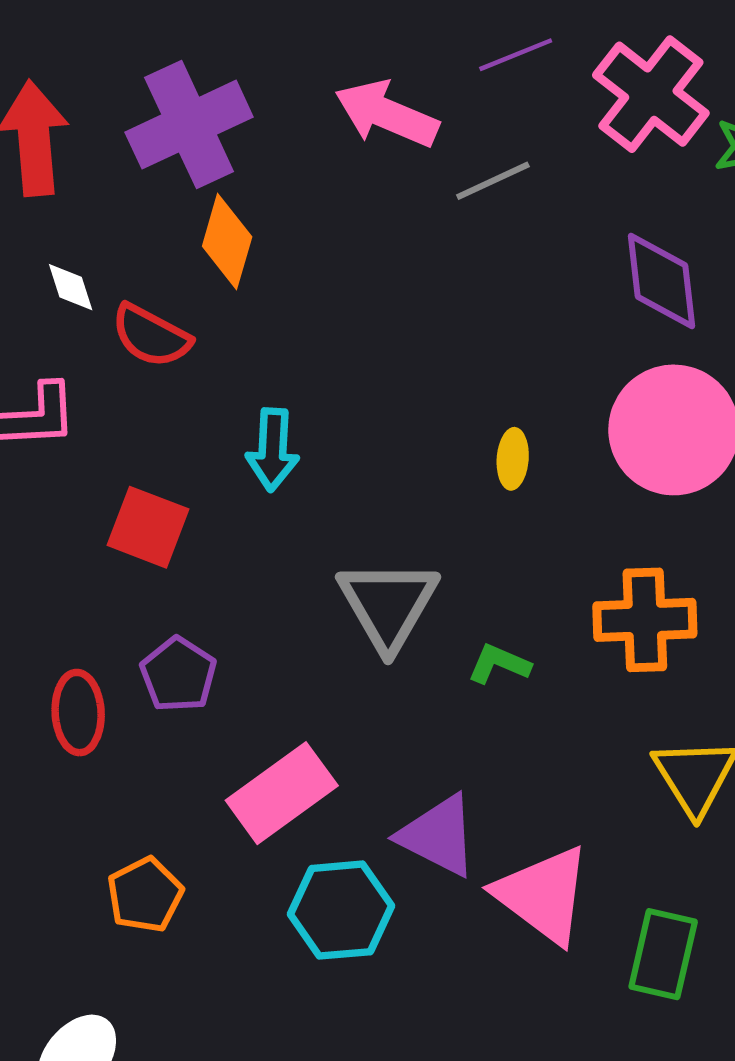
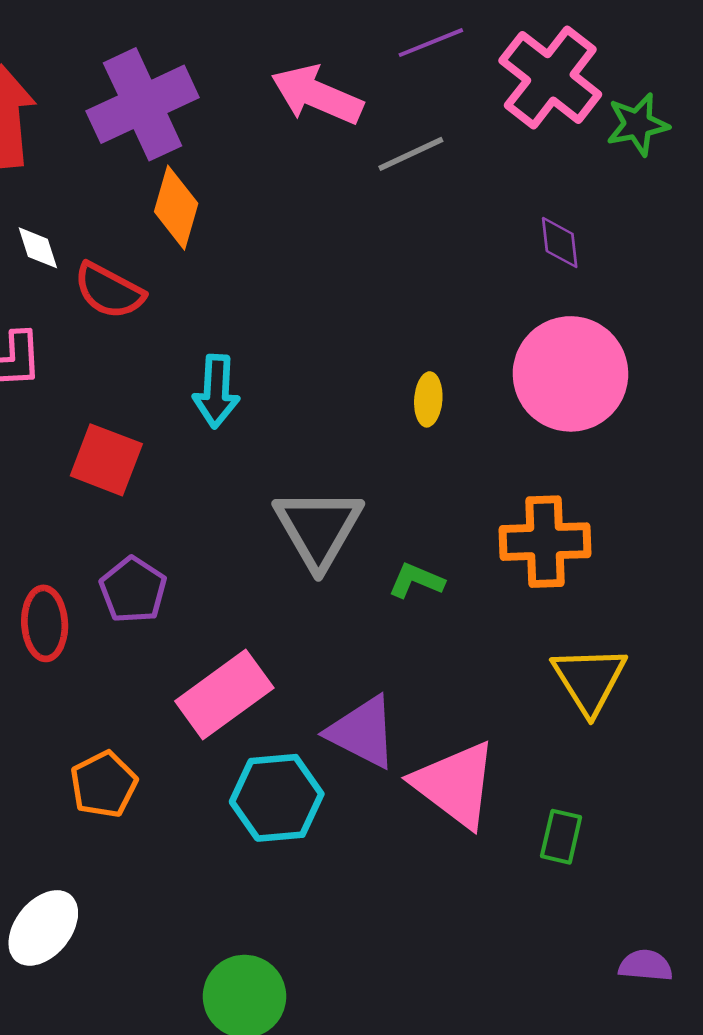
purple diamond: (662, 281) -> (560, 242), size x0.6
green rectangle: (663, 954) -> (561, 837), size x0.7

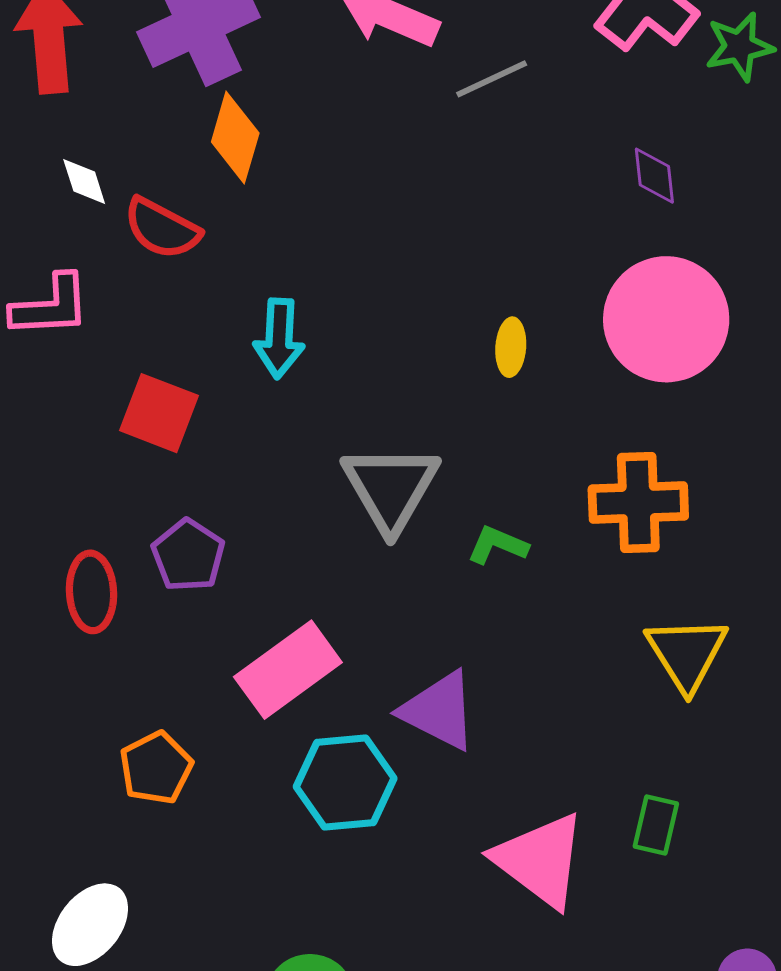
pink triangle: (455, 784) -> (540, 860), moved

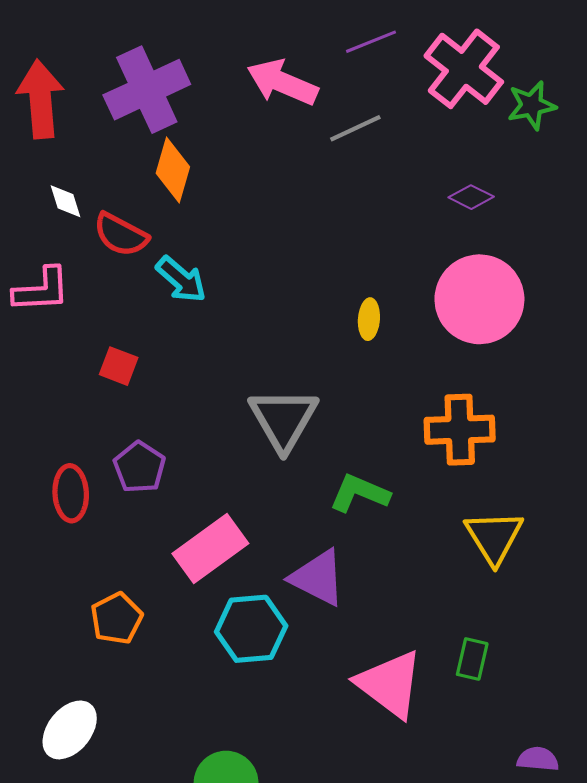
purple diamond: (654, 176) -> (471, 197), turned -57
cyan arrow: (279, 338) -> (181, 279), moved, turned -52
red square: (159, 413) -> (119, 366), size x0.7
green L-shape: (498, 545) -> (360, 493), moved, size x1.4

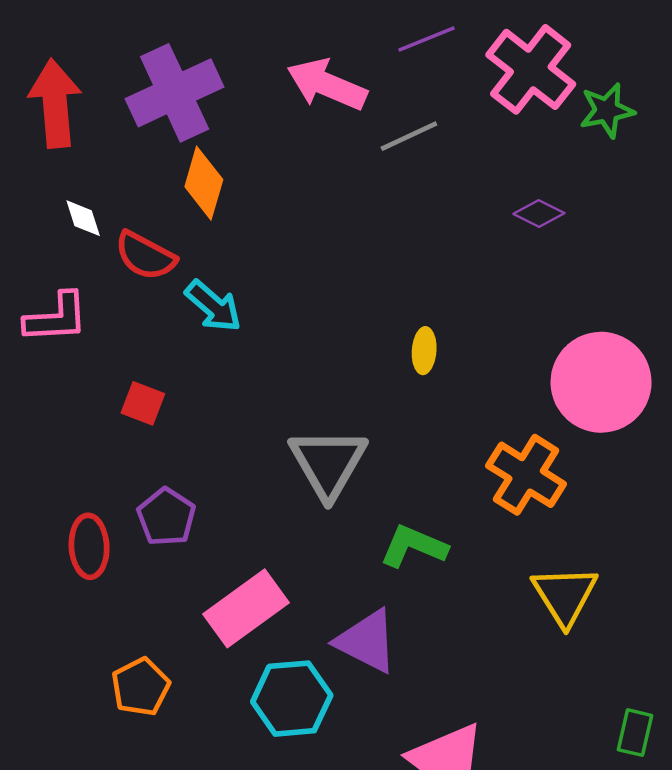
pink circle: (479, 299) -> (601, 382), moved
orange cross: (460, 430) -> (526, 475), turned 34
green rectangle: (472, 659) -> (635, 733), moved

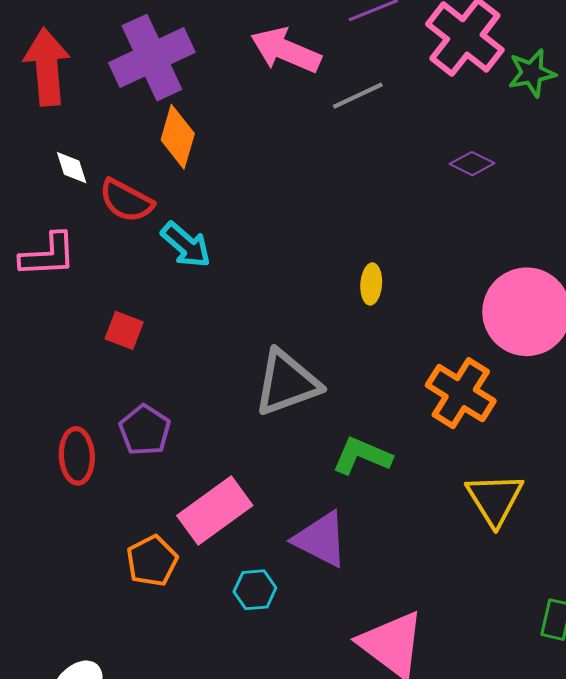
gray triangle: (328, 463) -> (287, 383), turned 40
orange pentagon: (141, 687) -> (152, 561), moved
cyan hexagon: (292, 699) -> (255, 590), size x0.6

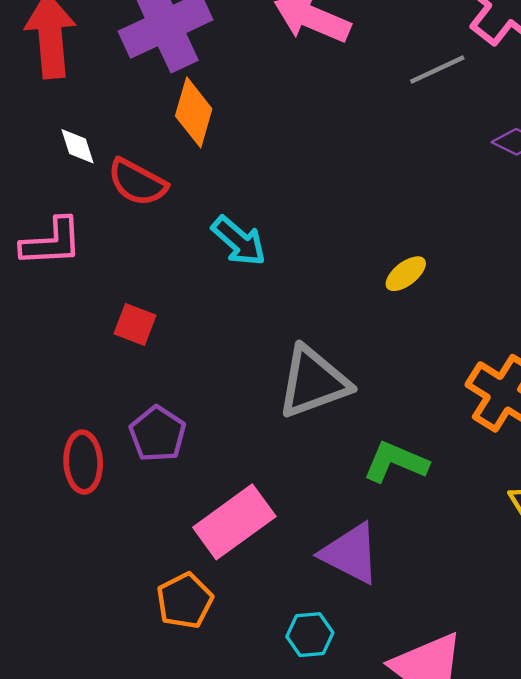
gray line: (358, 96) -> (437, 70), moved
cyan arrow: (186, 245) -> (239, 241), moved
yellow ellipse: (371, 284) -> (406, 274), turned 48
orange pentagon: (152, 561) -> (185, 601), moved
cyan hexagon: (255, 590) -> (310, 635), moved

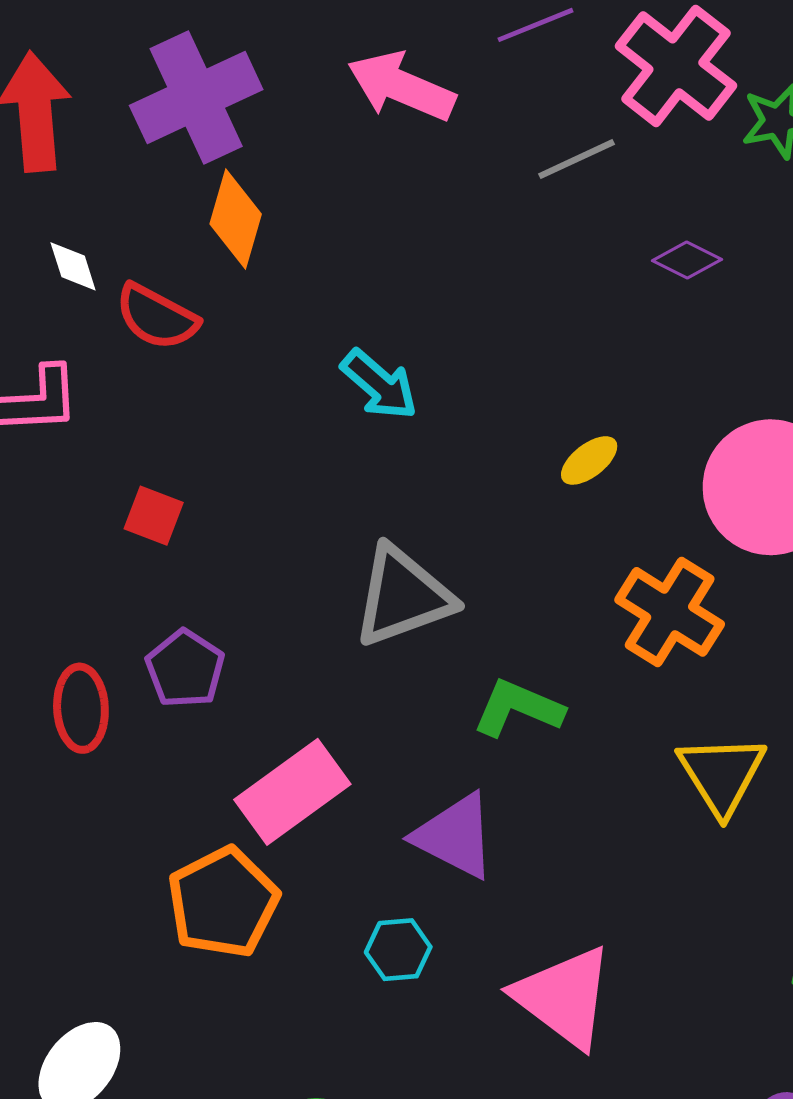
cyan arrow: (239, 241) -> (379, 385), moved
yellow ellipse: (406, 274) -> (589, 460), moved
orange pentagon: (185, 601) -> (223, 902), size x1.4

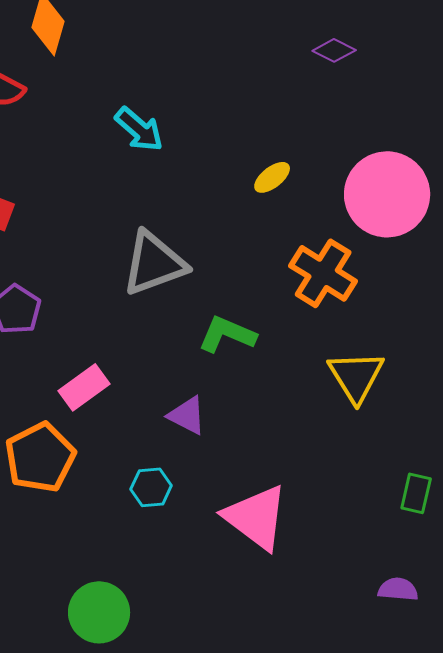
pink rectangle: (292, 792) -> (84, 387), size x0.7
purple triangle: (455, 836) -> (187, 415), size x0.7

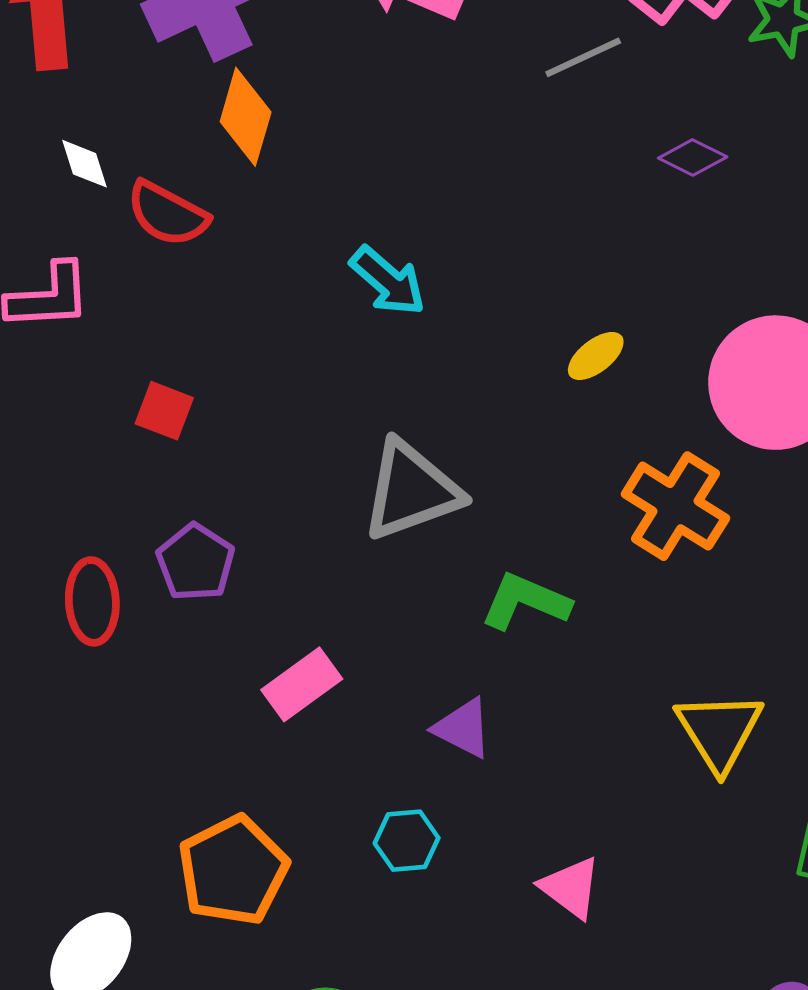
yellow triangle: (356, 376) -> (719, 731), moved
orange pentagon: (40, 457) -> (233, 870), moved
pink triangle: (256, 517) -> (571, 888), size x0.6

